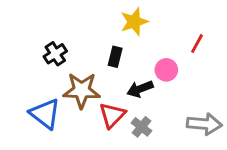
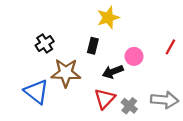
red line: (197, 44) -> (170, 47), moved
red triangle: (112, 115) -> (105, 99), moved
gray cross: (141, 127) -> (129, 106), moved

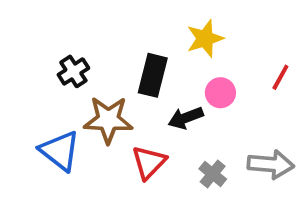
yellow star: (108, 18) -> (205, 39), moved
black rectangle: (93, 46) -> (153, 75), size x1.5
red triangle: (105, 99) -> (149, 162), moved

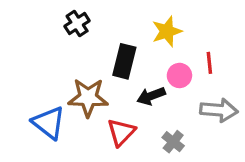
black cross: (73, 71) -> (77, 23), moved
red line: (280, 77) -> (209, 63), moved, turned -35
gray arrow: (271, 164) -> (219, 110), moved

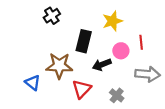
blue triangle: (49, 123) -> (33, 83), size x0.7

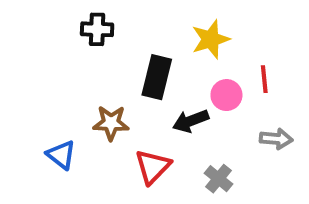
black cross: (52, 16) -> (97, 29), turned 35
brown star: (59, 66) -> (111, 123), size x0.7
gray arrow: (147, 74) -> (276, 139), size x0.7

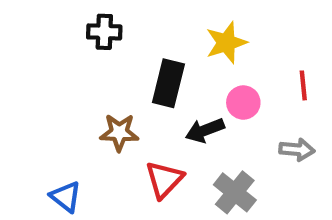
red line: (264, 79) -> (303, 85), moved
blue triangle: (61, 155) -> (66, 197), moved
gray cross: (218, 179) -> (235, 192), size x1.4

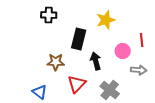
pink circle: (243, 103) -> (123, 51), moved
black arrow: (205, 130) -> (96, 61), turned 96
blue triangle: (66, 197) -> (40, 92), moved

